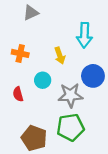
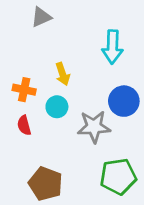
orange cross: (20, 53) -> (24, 90), moved
yellow arrow: (60, 56) -> (63, 74), moved
green pentagon: (70, 127) -> (118, 177), moved

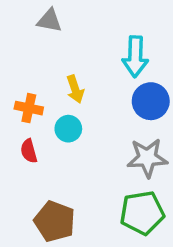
gray triangle: (41, 17) -> (49, 20), turned 35
blue circle: (124, 101) -> (151, 101), moved
gray star: (94, 127) -> (147, 158), moved

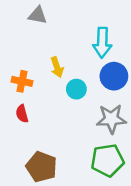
cyan circle: (68, 129) -> (76, 89), moved

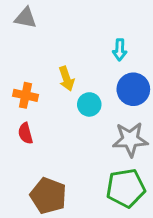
gray triangle: (38, 15) -> (25, 18), moved
cyan arrow: (102, 43) -> (120, 50), size x0.6

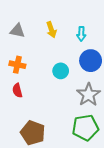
gray triangle: (25, 18) -> (17, 31), moved
yellow arrow: (66, 79) -> (51, 30), moved
gray star: (130, 139) -> (89, 95), turned -30

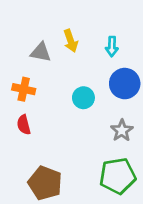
gray triangle: (17, 31) -> (41, 52), moved
gray star: (89, 95) -> (122, 130), size x0.7

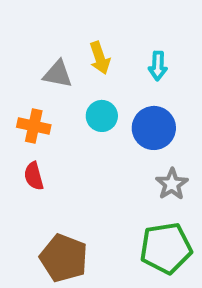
blue circle: (125, 84) -> (154, 128), moved
cyan circle: (83, 98) -> (102, 116), moved

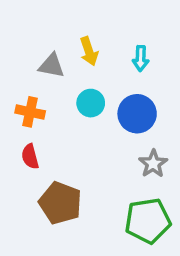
brown pentagon: (64, 258) -> (60, 203), moved

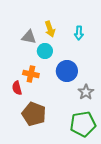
cyan circle: (91, 103) -> (45, 51), moved
orange cross: (30, 112) -> (31, 74), moved
blue circle: (137, 114) -> (67, 71), moved

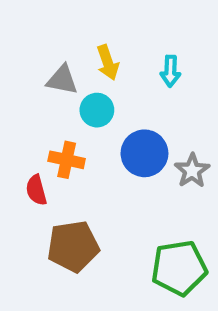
gray star: (86, 92) -> (192, 171), moved
brown pentagon: (34, 114) -> (73, 246), turned -30

